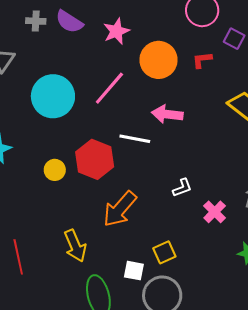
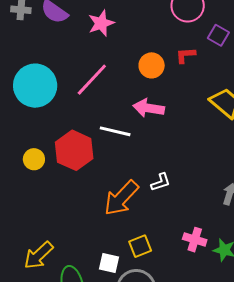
orange circle: (159, 60) -> (152, 65), moved, size x0.7
orange arrow: (120, 209) -> (121, 198), moved
pink cross: (215, 212) -> (195, 240), moved, turned -30
yellow arrow: (75, 246) -> (39, 255), moved, turned 68

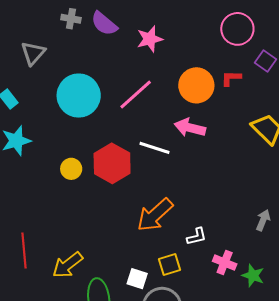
orange circle: (152, 65) -> (196, 85), size x1.4
white L-shape: (161, 182) -> (197, 236), moved

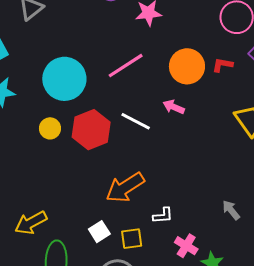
cyan circle: (79, 96) -> (64, 79), moved
pink arrow: (190, 128) -> (174, 107), size x0.7
gray arrow: (263, 220) -> (231, 210), turned -70
white square: (137, 279) -> (99, 232), moved, turned 30

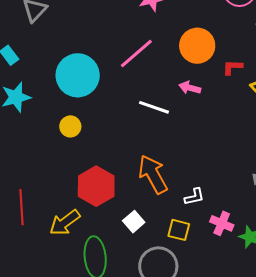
red L-shape: (222, 65) -> (233, 67), moved
red hexagon: (91, 130) -> (96, 186), moved
orange arrow: (125, 187) -> (153, 174), turned 102
yellow square: (132, 239) -> (179, 230), moved, turned 30

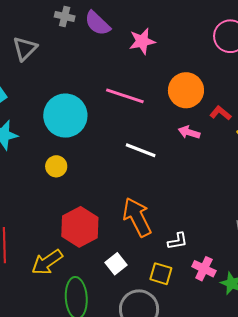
pink line: (136, 54) -> (125, 96), turned 57
red L-shape: (233, 67) -> (220, 113), turned 35
pink arrow: (190, 88) -> (189, 132), moved

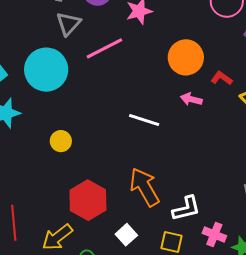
gray triangle: (25, 49) -> (68, 24), moved
pink line: (125, 96) -> (104, 48), moved, turned -42
cyan circle: (65, 116) -> (46, 70), moved
white L-shape: (178, 241) -> (186, 209), size x1.4

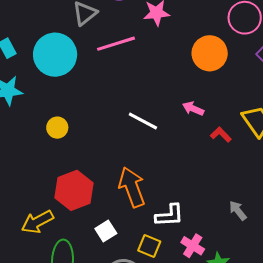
orange circle: (186, 57) -> (210, 53), moved
red L-shape: (222, 78) -> (221, 135), moved

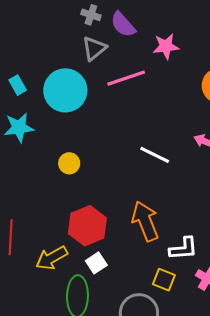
white square: (106, 231) -> (96, 263), moved

